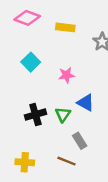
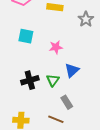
cyan square: (31, 62) -> (26, 36), turned -35
blue triangle: (86, 103) -> (72, 70), turned 49

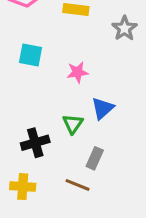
black cross: (30, 80) -> (35, 143), moved
gray rectangle: (67, 102) -> (95, 158), turned 56

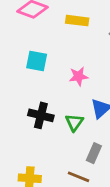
black cross: (35, 143) -> (41, 115), moved, turned 30

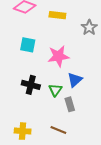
pink star: (79, 76) -> (58, 56), size x1.5
gray rectangle: (94, 153) -> (70, 104), moved, turned -40

